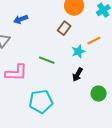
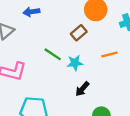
cyan star: (78, 51) -> (75, 63), moved
green line: (47, 60) -> (53, 54), moved

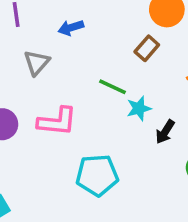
cyan star: (75, 63) -> (139, 108), moved

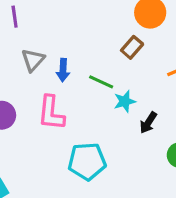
blue arrow: (71, 28) -> (63, 70), moved, turned -70
pink L-shape: (57, 121) -> (51, 113), turned 90

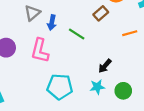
cyan star: (125, 101) -> (97, 87), moved

